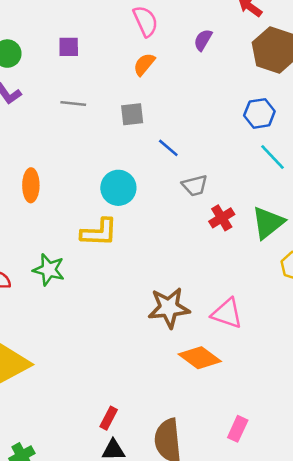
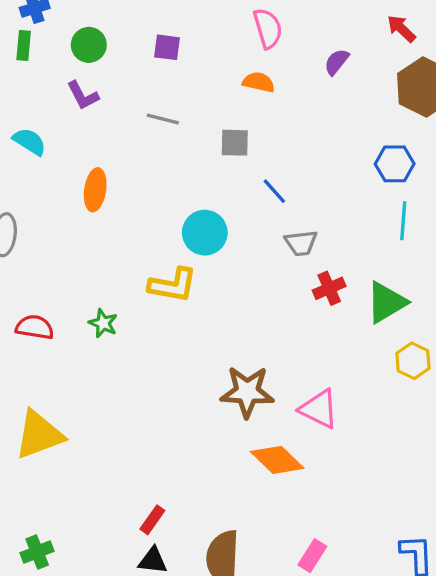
orange semicircle: (144, 64) -> (259, 82), turned 55
cyan line: (272, 157) -> (403, 221), turned 40
orange ellipse: (31, 185) -> (95, 190), moved
green star: (49, 270) -> (103, 323), size x0.7

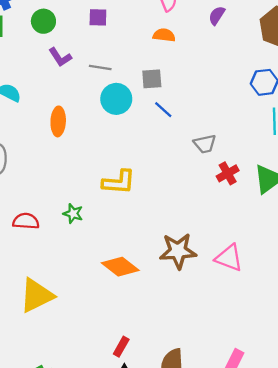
purple L-shape: (83, 95) -> (60, 57), moved
blue line: (274, 191) -> (163, 110), moved
cyan circle: (205, 233) -> (116, 99), moved
orange diamond: (277, 460) -> (120, 267), moved

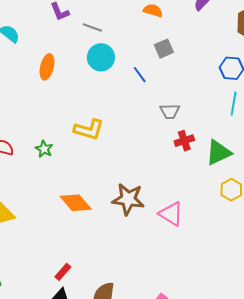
gray square: (152, 79) -> (164, 49), moved, turned -30

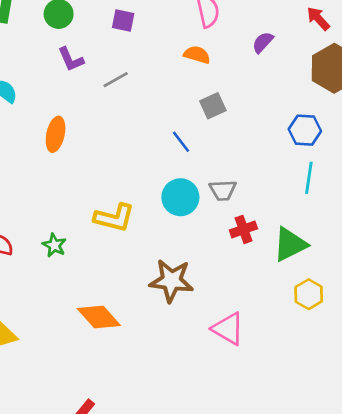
gray line: (92, 28) -> (116, 80), turned -48
cyan circle: (101, 57) -> (180, 197), moved
brown star: (128, 199) -> (171, 281), moved

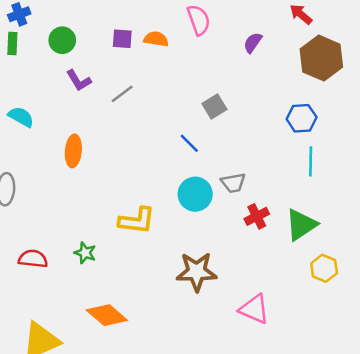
orange semicircle: (197, 55) -> (156, 39), moved
orange diamond: (99, 317) -> (107, 315), moved

